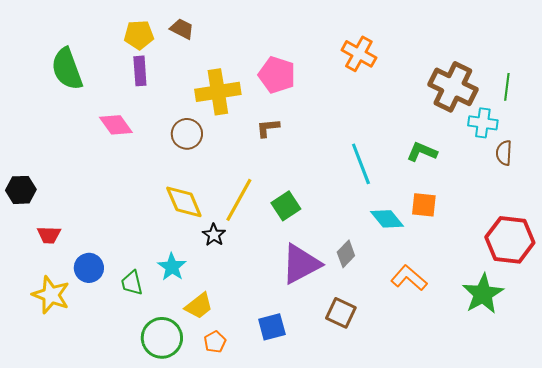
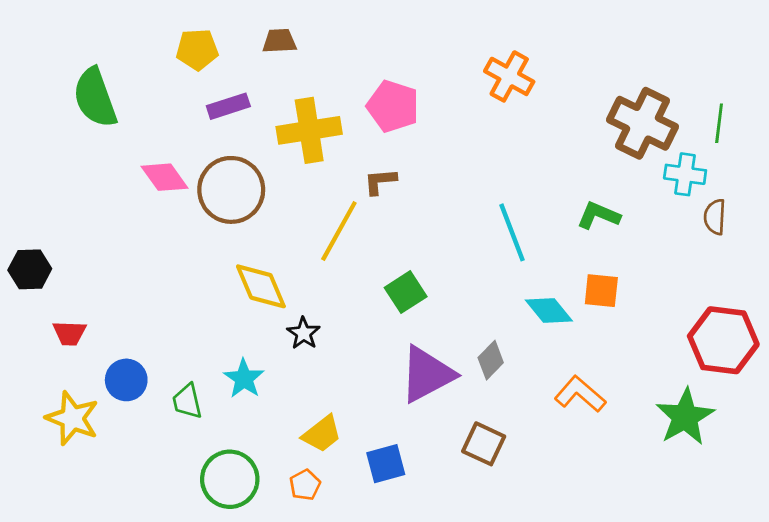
brown trapezoid: (182, 29) -> (279, 41), moved, turned -30
purple rectangle: (140, 71) -> (228, 106), moved, turned 76
brown circle: (187, 134) -> (231, 190), moved, size x1.5
yellow line: (239, 200) -> (339, 231), moved
yellow trapezoid: (199, 306) -> (322, 434), moved

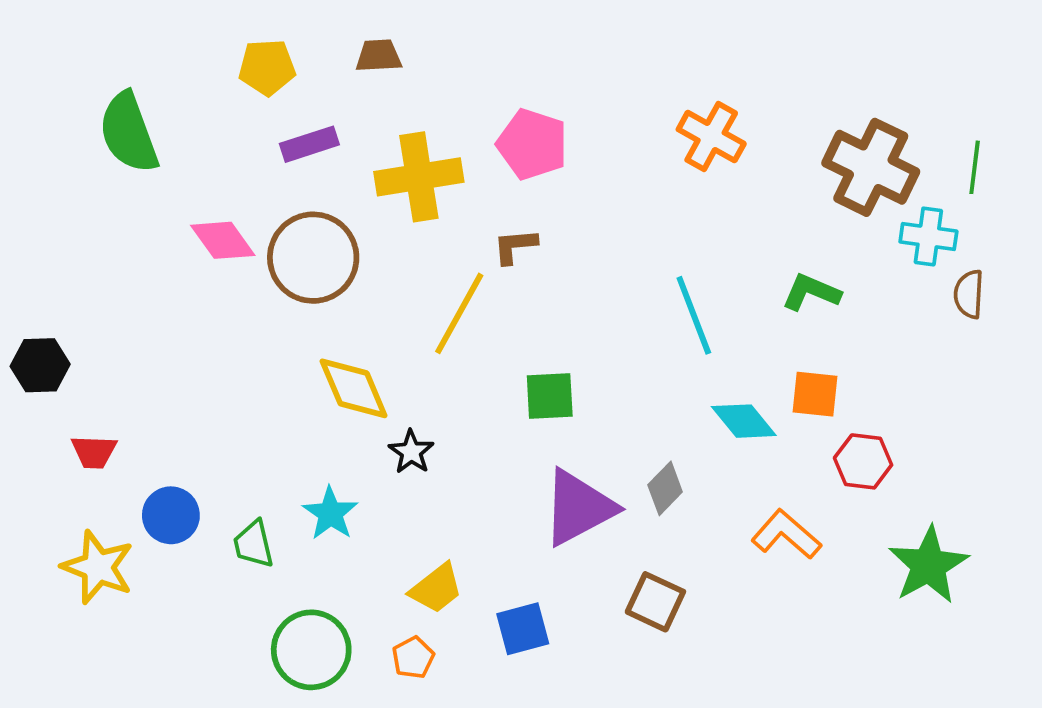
orange cross: (509, 76) -> (711, 137), moved
green square: (406, 292) -> (550, 396), turned 30
red hexagon: (723, 340) -> (863, 461), moved, size x0.6

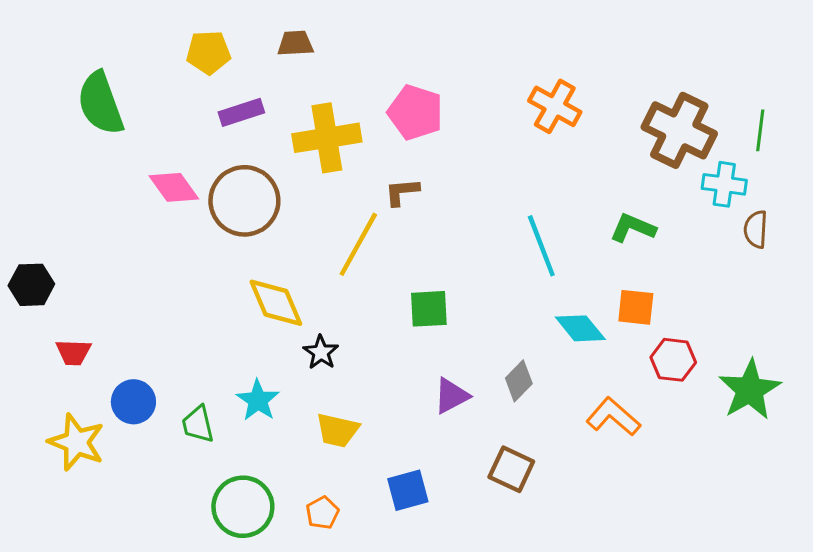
purple triangle: (578, 508) -> (451, 396), size x0.6
green star: (928, 565) -> (750, 390), moved
yellow trapezoid: (436, 588) -> (337, 430), moved, turned 51

